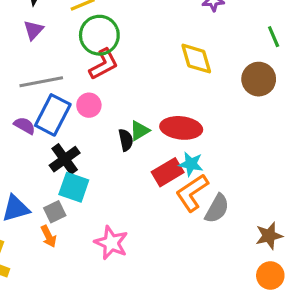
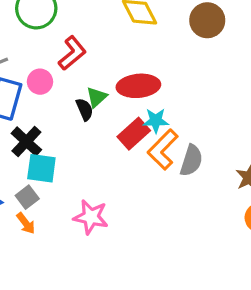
red L-shape: (104, 64) -> (72, 53), moved

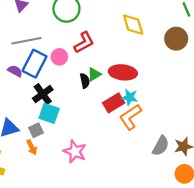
gray semicircle: (191, 160) -> (161, 146), moved

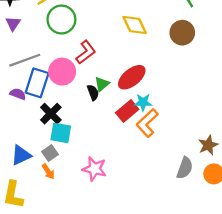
pink circle: (59, 57) -> (62, 72), size x1.5
red ellipse: (123, 72) -> (132, 77), turned -36
gray semicircle: (161, 146) -> (185, 168), moved

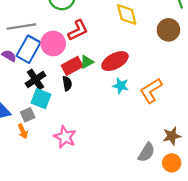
black semicircle: (93, 92) -> (67, 83), moved
red rectangle: (127, 111) -> (72, 66), moved
orange L-shape: (147, 123) -> (151, 91), moved

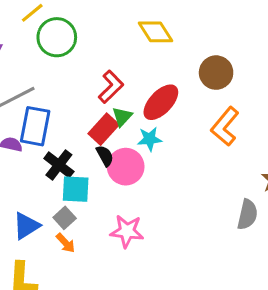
red L-shape: (78, 30) -> (111, 87), moved
brown circle: (168, 30) -> (216, 73), moved
pink circle: (53, 43) -> (126, 167), moved
cyan star: (121, 86) -> (150, 139), moved

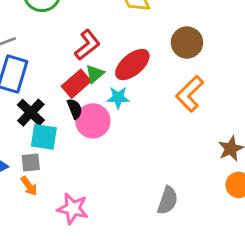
gray semicircle: (247, 214) -> (168, 200), moved
gray square: (65, 218) -> (31, 162), turned 30
pink star: (127, 231) -> (73, 209), moved

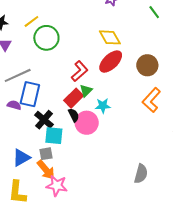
red ellipse: (132, 65) -> (111, 62), moved
orange arrow: (29, 186) -> (46, 170), size x1.5
pink star: (73, 209) -> (57, 186), moved

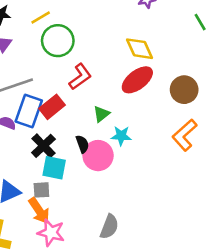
red L-shape: (80, 71) -> (80, 77), moved
red rectangle: (74, 98) -> (52, 107), moved
gray semicircle: (141, 174) -> (109, 227), moved

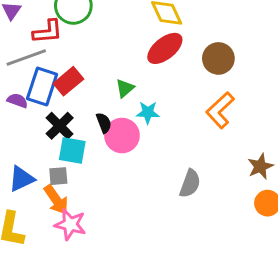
red L-shape: (80, 77) -> (48, 32), moved, turned 32
gray semicircle: (109, 227) -> (190, 184), moved

